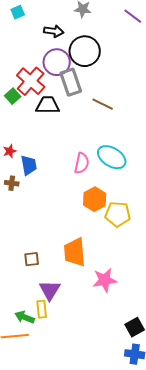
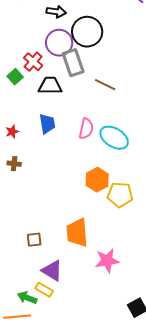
red cross: (31, 81) -> (33, 62), size x0.7
pink semicircle: (82, 163) -> (86, 129), moved
blue trapezoid: (29, 165) -> (47, 124), moved
purple triangle: (50, 290) -> (52, 271), turned -30
yellow rectangle: (42, 309) -> (44, 290), turned -54

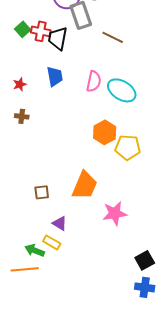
red cross: (33, 62) -> (41, 31), moved, turned -30
black trapezoid: (50, 86) -> (58, 38), turned -80
orange trapezoid: (77, 233) -> (85, 185), turned -152
purple triangle: (52, 271) -> (60, 223), size x0.7

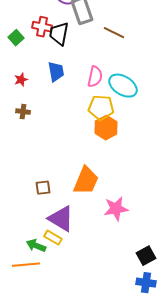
green square: (23, 29) -> (16, 38), moved
yellow pentagon: (128, 147) -> (101, 108), moved
purple triangle: (60, 223) -> (61, 219), size x1.8

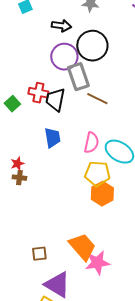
brown line: (114, 33) -> (97, 99), moved
red star: (21, 80) -> (17, 164), moved
orange trapezoid: (86, 181) -> (82, 247), turned -64
pink star: (116, 209) -> (97, 263), moved

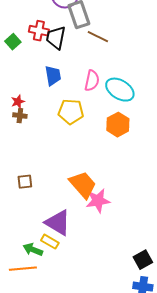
yellow pentagon: (97, 174) -> (71, 112), moved
orange hexagon: (102, 194) -> (118, 125), moved
brown square: (39, 254) -> (25, 182), moved

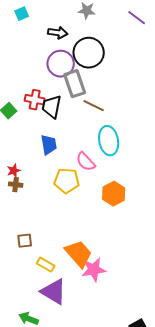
pink semicircle: (92, 81) -> (86, 162), moved, turned 125
cyan ellipse: (120, 90) -> (109, 141), moved, turned 48
brown square: (25, 182) -> (25, 241), moved
yellow rectangle: (50, 242) -> (46, 265), moved

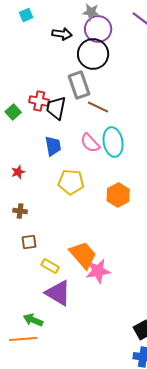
purple circle: (61, 64) -> (98, 29), moved
pink semicircle: (86, 162) -> (90, 143), moved
brown cross: (16, 185) -> (20, 211), moved

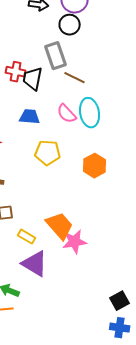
black circle: (93, 54) -> (70, 25), size x0.7
blue trapezoid: (53, 146) -> (30, 117), turned -75

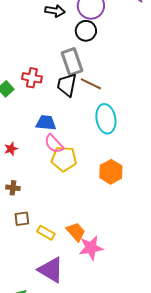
black trapezoid: (33, 79) -> (67, 85), moved
pink semicircle: (67, 114) -> (54, 144), moved
orange trapezoid: (60, 226) -> (76, 232), size x0.7
yellow rectangle: (27, 237) -> (46, 233), moved

